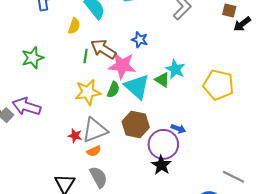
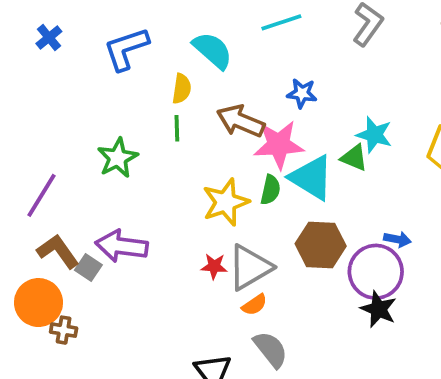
green line: (86, 56) -> (177, 128), moved
red star: (75, 136) -> (214, 266), moved

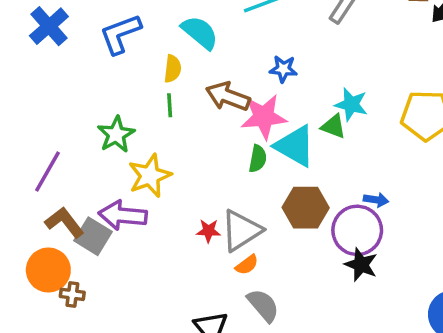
blue cross: (49, 38) -> (49, 26), size x1.6
yellow star: (226, 202) -> (150, 176), moved
gray square: (88, 267) -> (93, 236), size x1.5

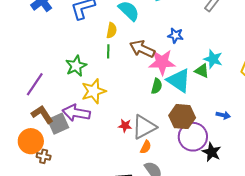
purple circle: (357, 230) -> (193, 137), moved
gray square: (93, 236) -> (58, 124), turned 30
orange semicircle: (247, 265) -> (146, 147), turned -32

